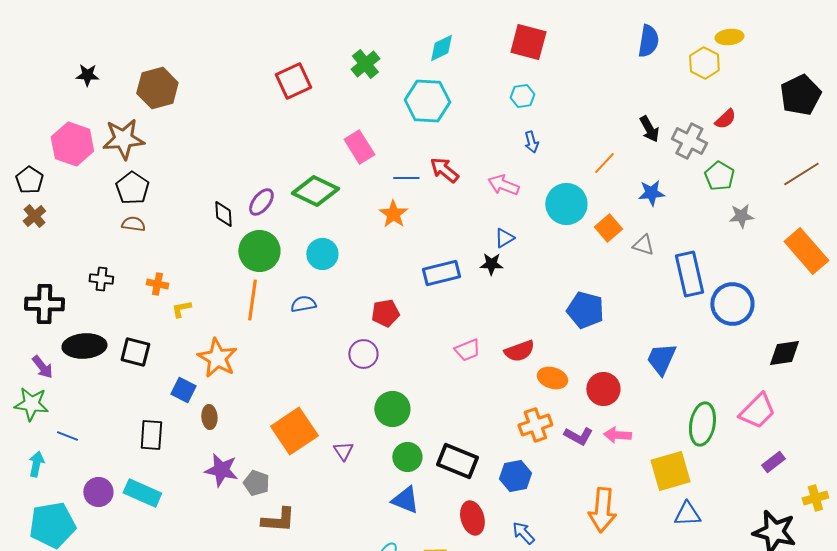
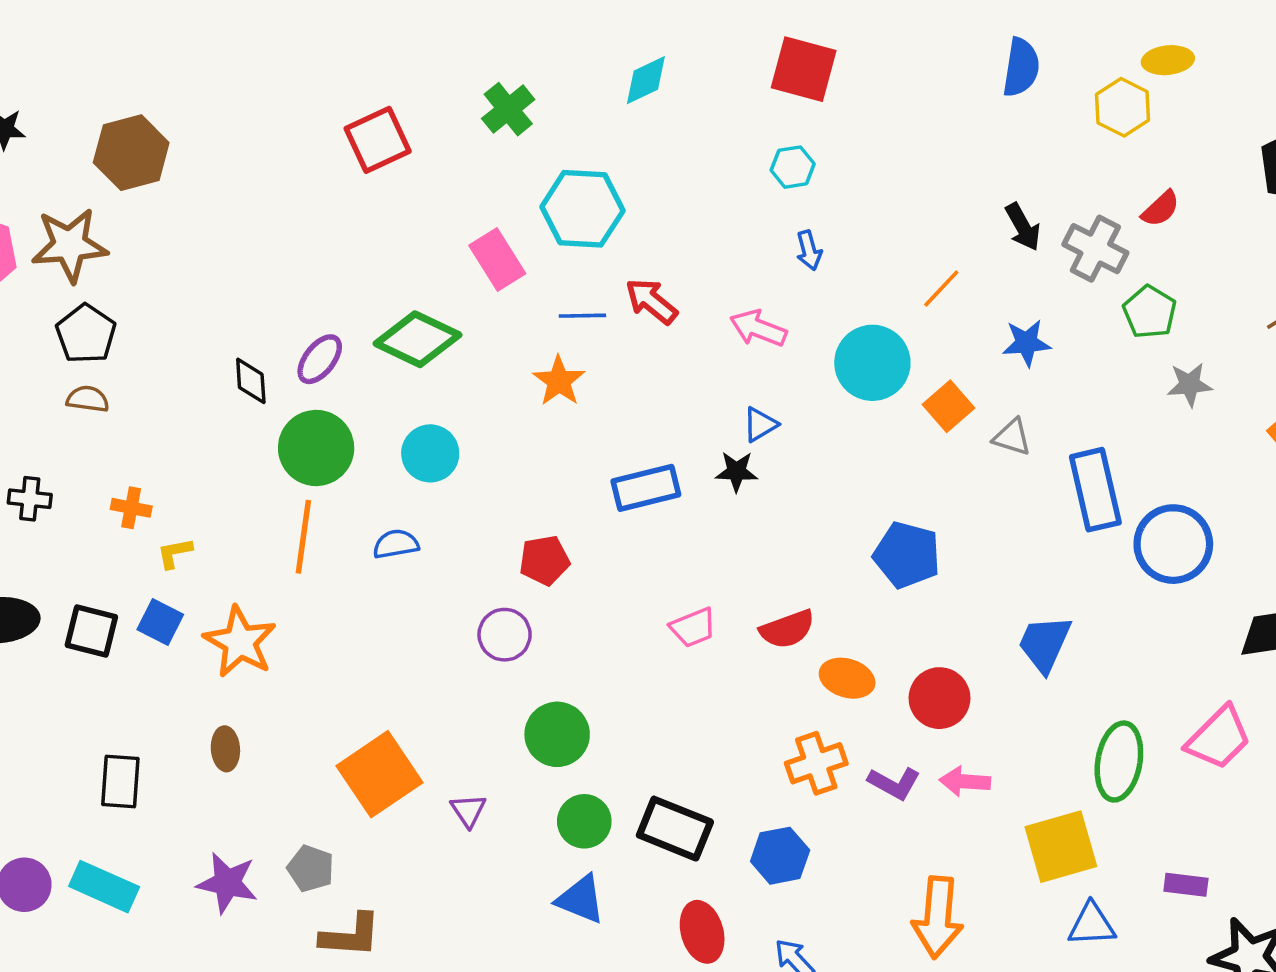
cyan hexagon: (427, 101) -> (582, 209), moved
blue square: (183, 390) -> (160, 622), moved
purple rectangle: (773, 462) -> (1186, 885), moved, turned 45
purple star: (221, 470) -> (227, 883), moved

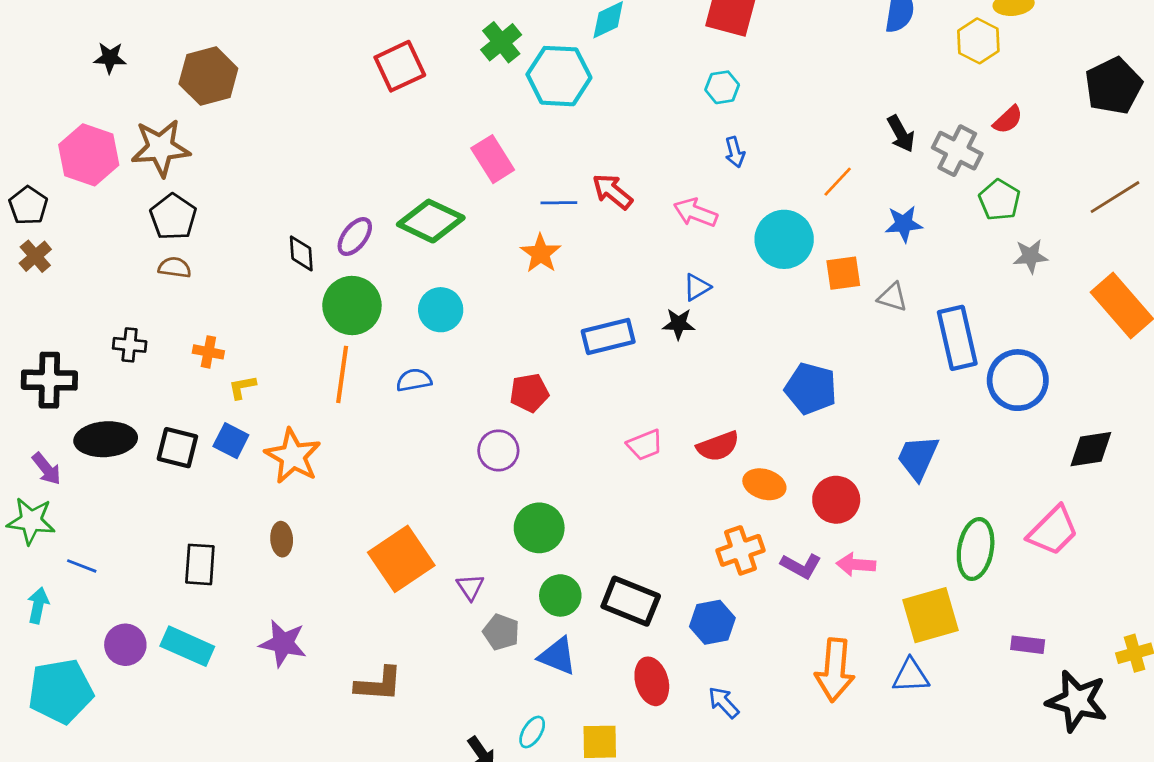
cyan hexagon: (582, 209) -> (559, 76), moved
orange square: (949, 406) -> (843, 273), turned 33
gray pentagon: (311, 868) -> (501, 632), moved
blue triangle: (1092, 925) -> (911, 676), moved

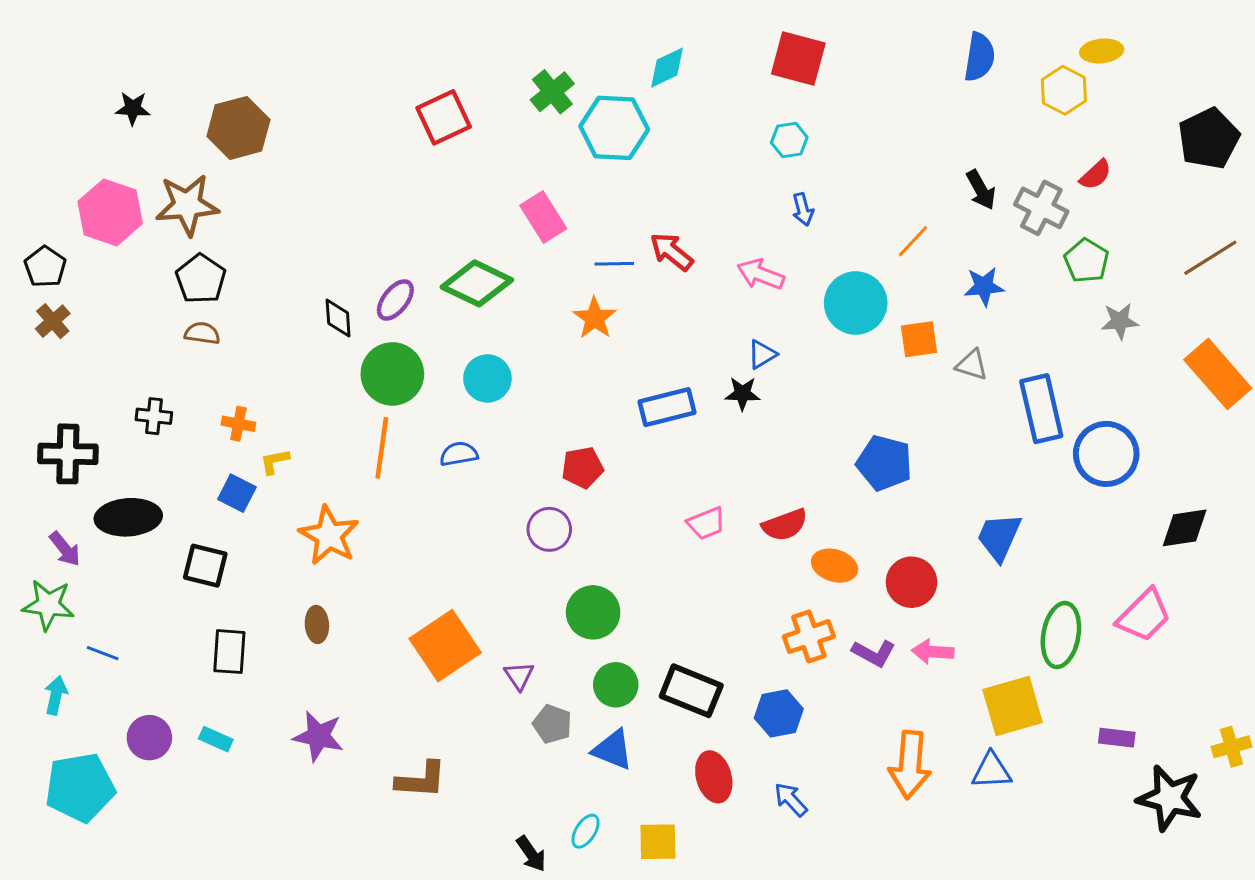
blue square: (231, 441) -> (237, 493), moved
black square: (177, 448) -> (205, 566), moved
cyan rectangle: (187, 646) -> (216, 739), size x0.6

